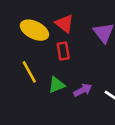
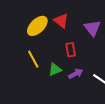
yellow ellipse: (34, 30) -> (37, 26), turned -70
red rectangle: (63, 51) -> (71, 50), moved

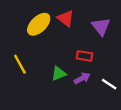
red rectangle: (71, 50) -> (84, 56), moved, turned -72
yellow line: (33, 59) -> (20, 64), moved

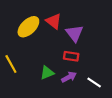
purple triangle: (101, 27) -> (74, 33), moved

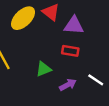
purple triangle: (74, 33) -> (74, 25), turned -48
purple arrow: (69, 77) -> (68, 85), moved

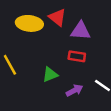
yellow ellipse: (23, 18) -> (29, 23), turned 50

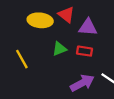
green triangle: (50, 75) -> (59, 49), moved
purple arrow: (74, 90) -> (82, 83), size x1.5

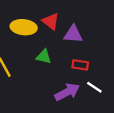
green triangle: (59, 49) -> (44, 57), turned 35
red rectangle: (85, 51) -> (80, 65), moved

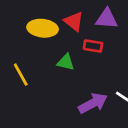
purple triangle: (73, 34) -> (107, 19), moved
red rectangle: (80, 65) -> (93, 46), moved

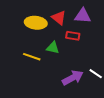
yellow line: (21, 75) -> (32, 57), moved, turned -42

